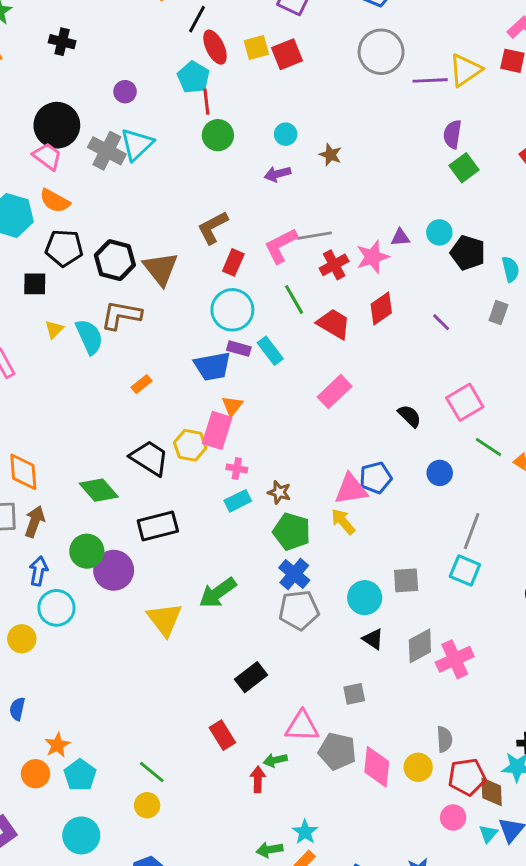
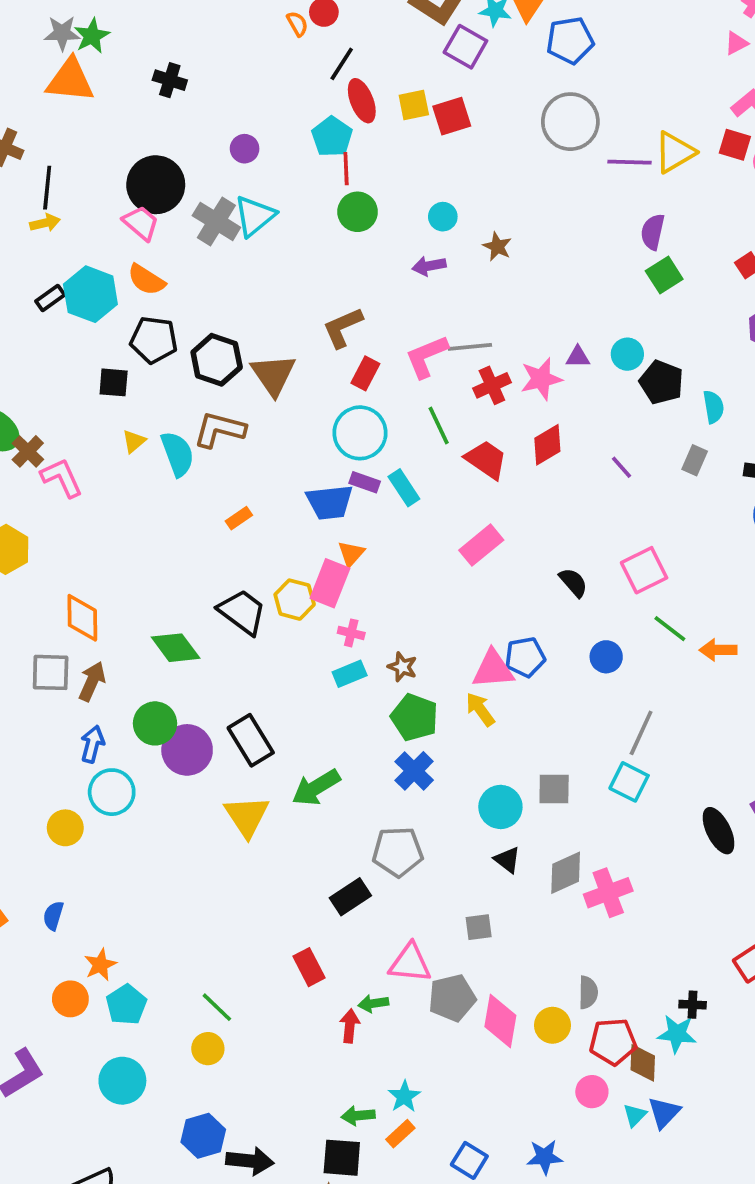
black rectangle: (158, 526) -> (251, 740), moved, turned 69
gray pentagon: (299, 610) -> (398, 852), moved
gray pentagon: (337, 751) -> (452, 998), turned -30

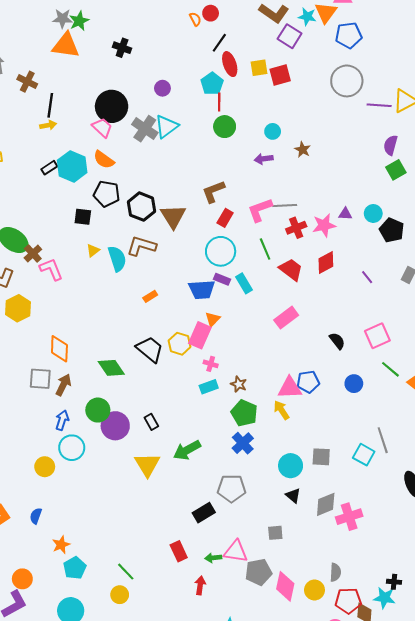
gray line: (641, 733) -> (383, 440), moved, turned -45
black rectangle: (251, 740) -> (151, 422), size x0.6
orange circle: (70, 999) -> (22, 579), moved
green arrow: (373, 1003) -> (213, 558), moved

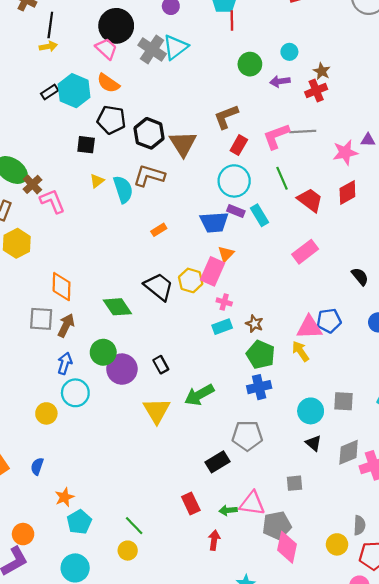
green circle: (225, 127) -> (250, 64), moved
red cross: (296, 228) -> (316, 91), moved
blue cross: (243, 443) -> (259, 387), turned 30
pink diamond: (285, 586) -> (287, 547), moved

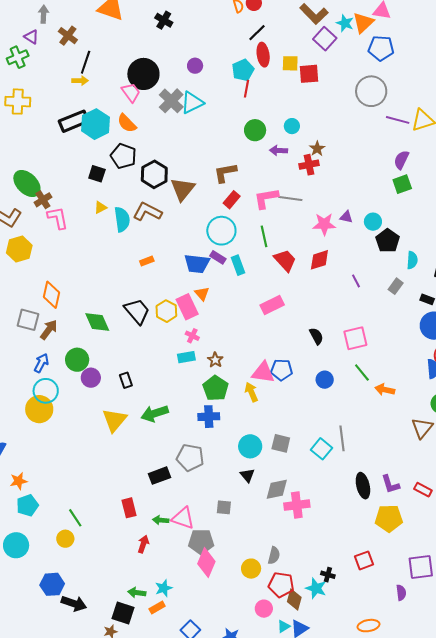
black rectangle: (50, 92) -> (74, 121), size x1.8
orange triangle: (226, 254) -> (202, 294), turned -35
pink rectangle: (212, 271) -> (187, 307), turned -60
purple circle: (122, 369) -> (91, 378), size x0.7
yellow circle: (46, 413) -> (39, 409), moved, size x1.4

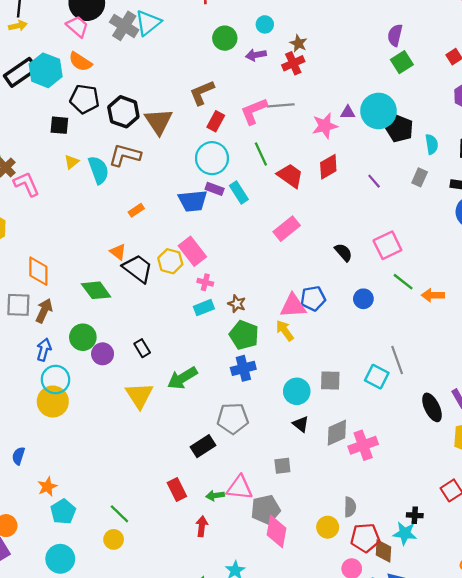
cyan circle: (373, 222) -> (379, 111), size x1.8
orange triangle: (202, 294) -> (118, 252), moved

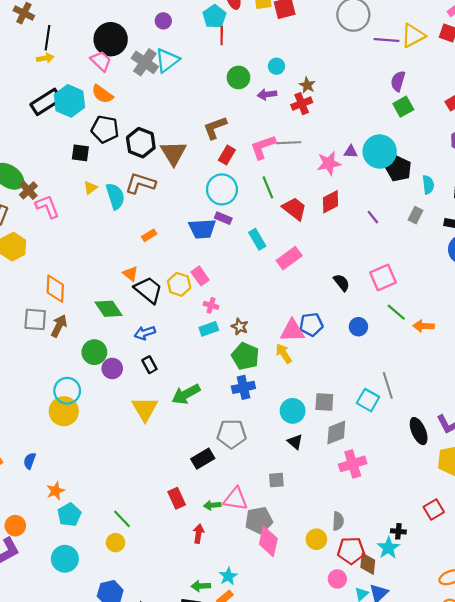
cyan rectangle: (239, 193) -> (257, 239), moved
pink rectangle: (192, 251) -> (200, 276), size x0.7
blue arrow: (44, 350) -> (145, 333), moved, turned -126
gray diamond: (337, 433) -> (336, 432), moved
cyan star: (405, 533) -> (388, 548), turned 30

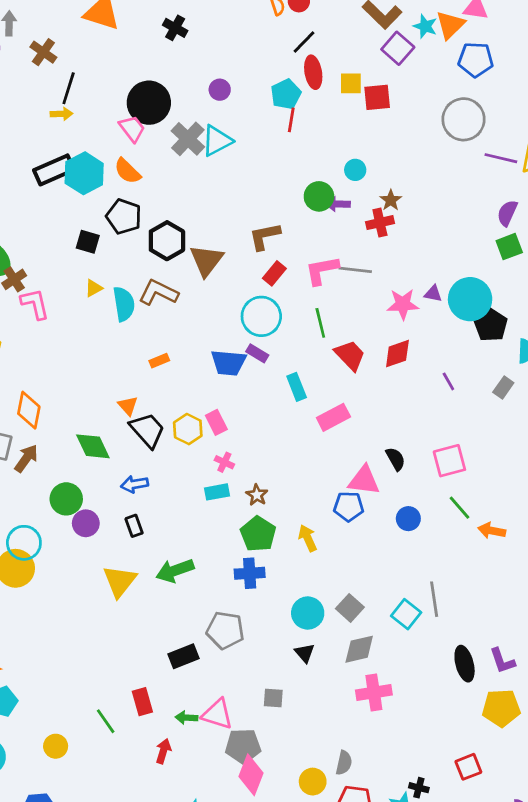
green circle: (238, 77) -> (319, 196), moved
pink triangle: (292, 331) -> (364, 480), moved
gray square: (324, 402) -> (350, 608), turned 30
green line: (122, 519) -> (106, 721), moved

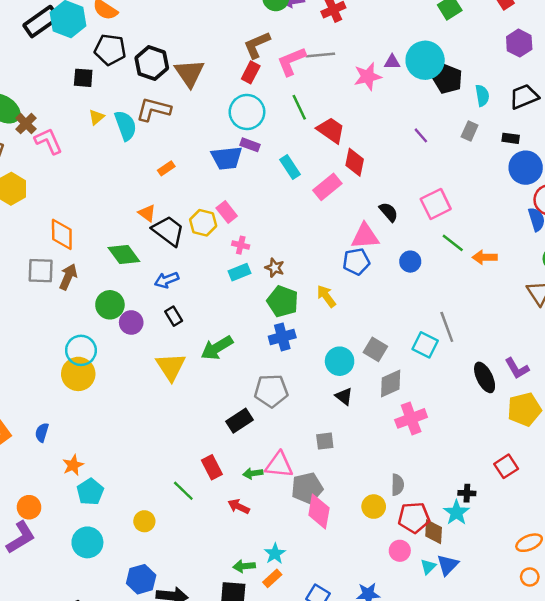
brown L-shape: (265, 236) -> (257, 45), moved
red diamond: (397, 354) -> (355, 162), moved, turned -48
red arrow: (163, 751) -> (239, 507), turned -70

